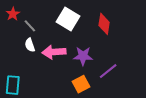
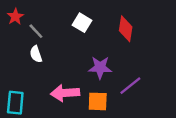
white square: (68, 19) -> (82, 23), size x0.7
pink arrow: (54, 52) -> (65, 93), moved
orange square: (81, 84) -> (98, 101), turned 30

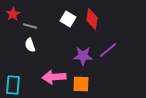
red diamond: (126, 29) -> (92, 19), moved
gray line: (36, 31) -> (30, 26), turned -32
purple line: (130, 86) -> (108, 50), moved

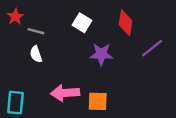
red diamond: (92, 19) -> (126, 23), moved
purple line: (108, 50) -> (152, 48), moved
purple star: (83, 56) -> (101, 54), moved

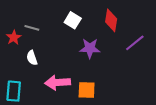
red star: (15, 17) -> (14, 37), moved
white semicircle: (36, 54) -> (32, 58), moved

